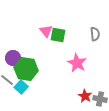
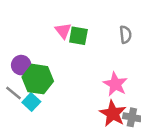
pink star: (77, 63) -> (115, 84), moved
red star: (85, 96) -> (113, 113), size x1.5

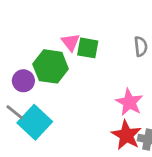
green hexagon: (38, 79) -> (51, 66), moved
cyan square: (31, 102) -> (35, 122), size x1.6

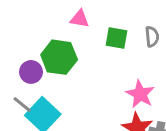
pink triangle: (71, 42) -> (80, 19), moved, turned -42
green square: (88, 48) -> (117, 38), moved

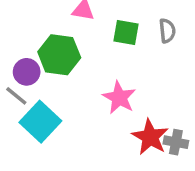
pink star: (140, 94) -> (119, 98), moved
gray line: (22, 104) -> (16, 96), moved

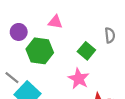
green square: (126, 32) -> (86, 51), moved, turned 30
purple circle: (27, 72) -> (19, 32), moved

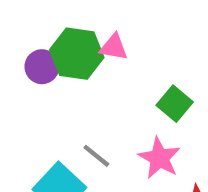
green hexagon: (40, 51) -> (77, 54), moved
gray line: (12, 78) -> (96, 156), moved

